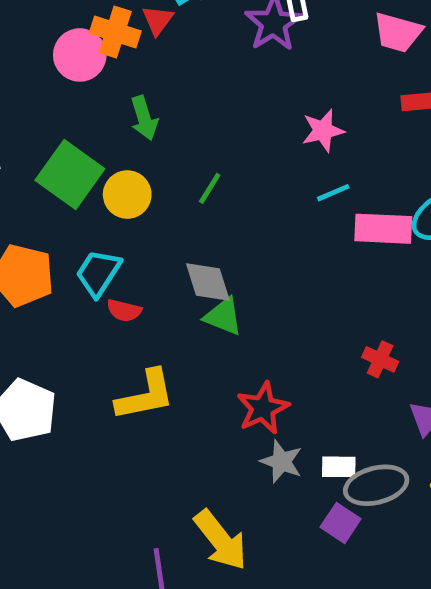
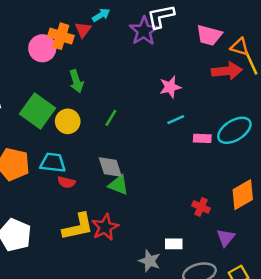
pink rectangle: (383, 229) -> (202, 138), size x0.6
cyan trapezoid: (98, 273) -> (53, 163), turned 64
red star: (263, 408) -> (105, 227), moved
white rectangle: (339, 467) -> (174, 244), moved

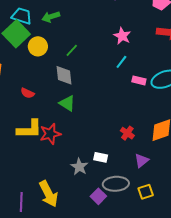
green arrow: (76, 81) -> (51, 17), turned 78
pink star: (170, 87) -> (122, 36), turned 30
cyan line: (176, 120) -> (121, 62), turned -40
cyan trapezoid: (53, 163) -> (22, 16), moved
gray diamond: (110, 167) -> (64, 75), moved

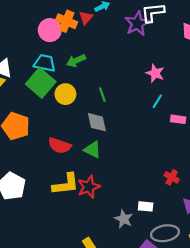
green line: (72, 50) -> (102, 95), turned -56
red semicircle: (27, 93) -> (60, 146), size x1.5
green triangle: (67, 103) -> (92, 150), moved

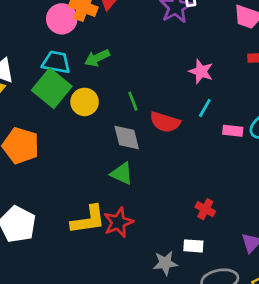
red semicircle: (60, 146) -> (165, 122), moved
red cross: (172, 177) -> (205, 209), moved
gray star: (124, 219) -> (165, 263), turned -30

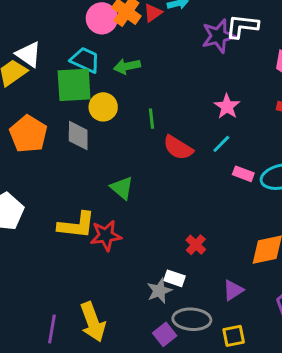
green square: (52, 88) -> (74, 85), turned 33
gray diamond: (127, 137) -> (78, 136), moved
gray star: (165, 263) -> (159, 291), moved, turned -30

